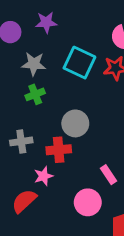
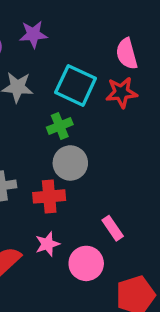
green cross: (35, 94) -> (60, 126), moved
pink star: (43, 176) -> (47, 244), moved

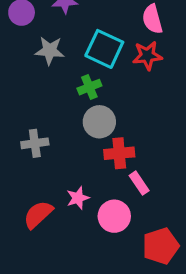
red cross: (49, 196) -> (119, 153), moved

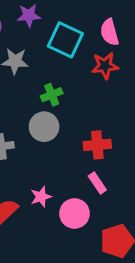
cyan square: (104, 49) -> (65, 40), moved
gray circle: (99, 122) -> (44, 127), moved
red cross: (119, 153) -> (97, 145), moved

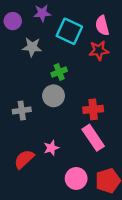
pink rectangle: (97, 183) -> (93, 138), size x1.6
pink circle: (74, 213) -> (76, 178), moved

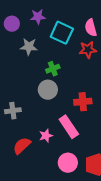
gray cross: (22, 111) -> (13, 111), moved
pink rectangle: (93, 138) -> (69, 127), moved

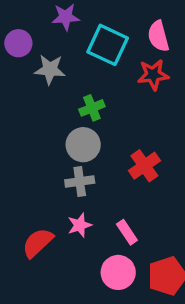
purple circle: (12, 24) -> (18, 43), moved
red cross: (83, 102) -> (144, 166), turned -30
gray cross: (13, 111) -> (80, 181), moved
pink rectangle: (69, 127) -> (127, 232), moved, size x0.6

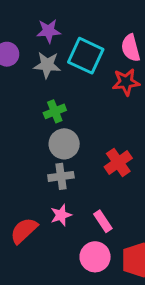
gray star: (50, 69) -> (47, 65), moved
green cross: (92, 108) -> (55, 111), moved

